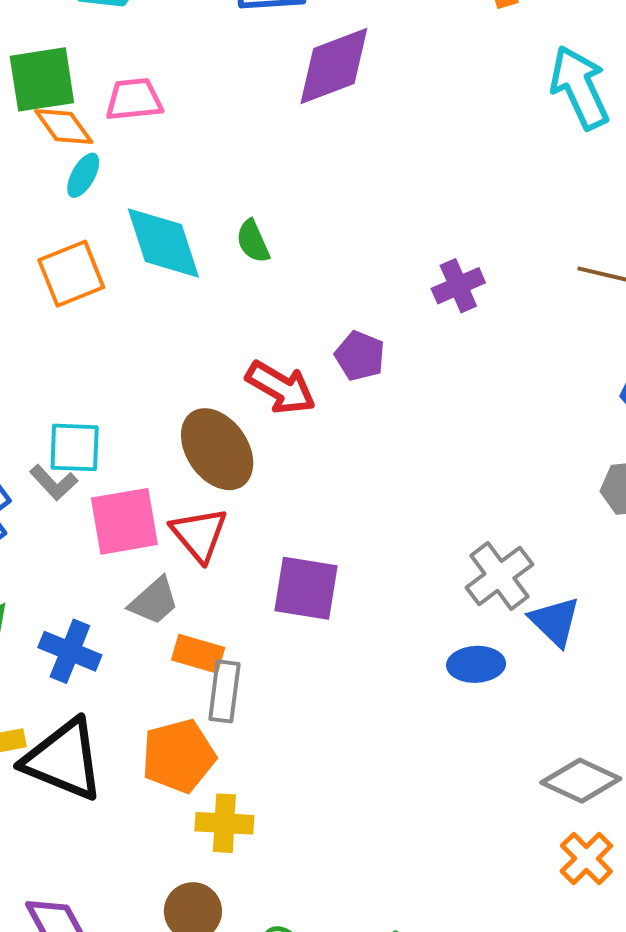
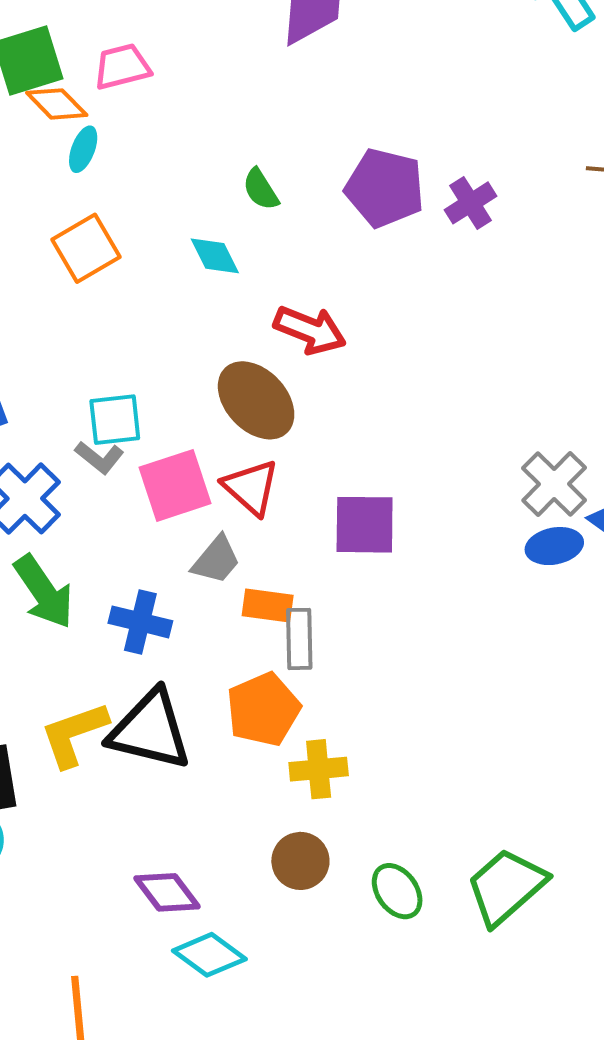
cyan diamond: (163, 243) -> (215, 256), moved, size x0.6
purple pentagon: (360, 356) -> (385, 188), moved, size x1.6
blue ellipse: (476, 664) -> (554, 546), moved

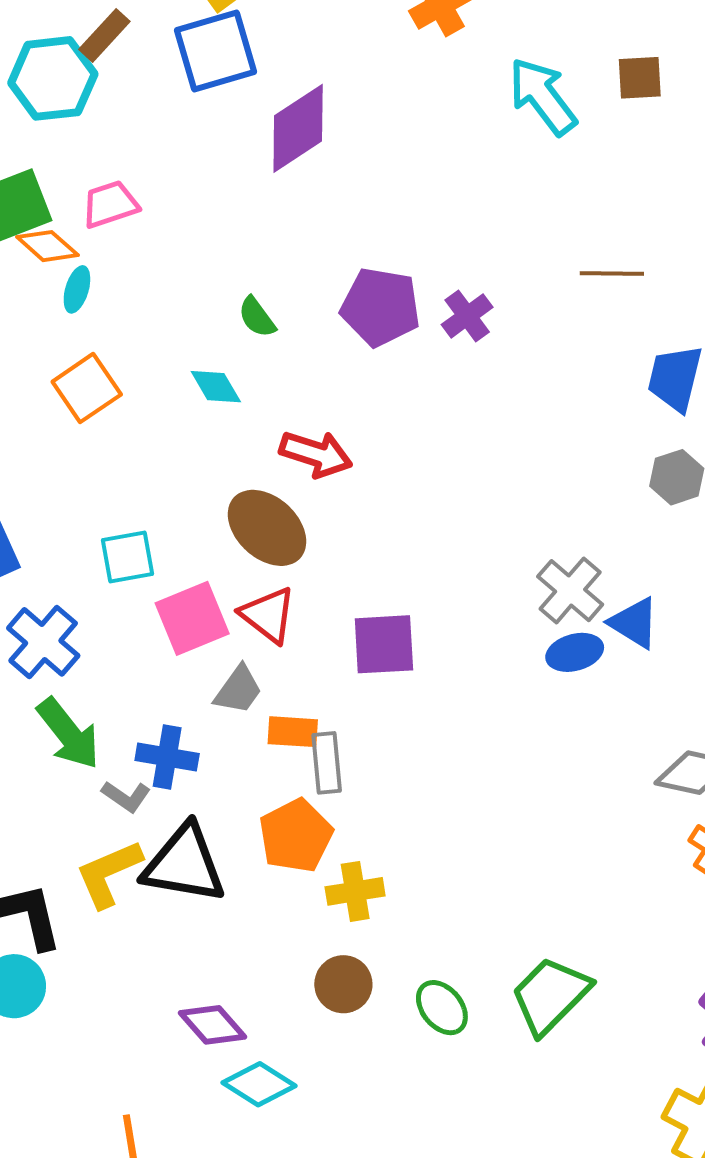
gray L-shape: (99, 457) -> (126, 796), moved

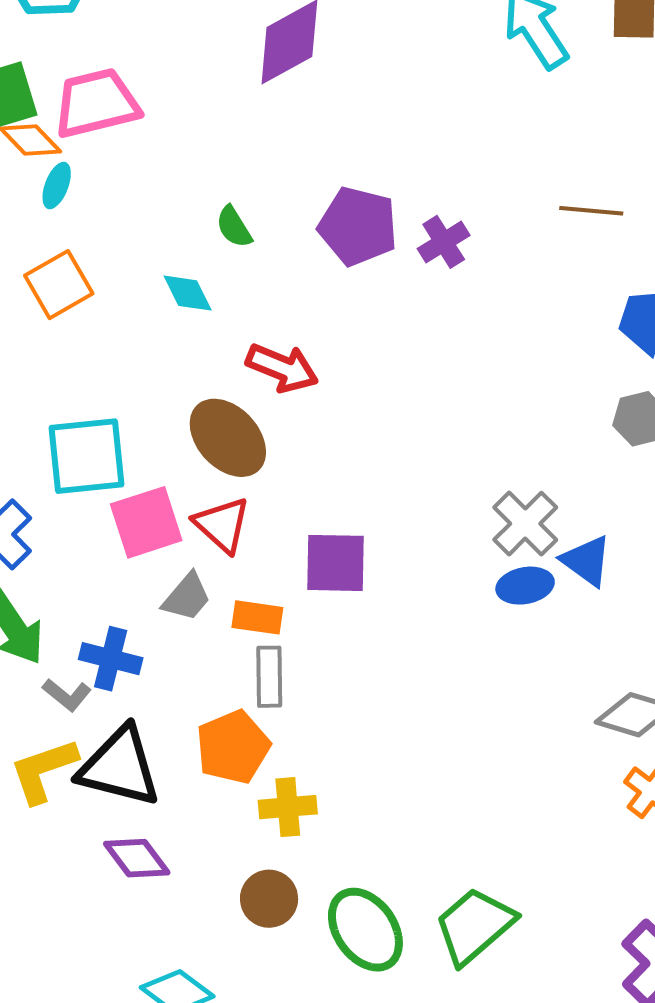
pink trapezoid: (110, 204) -> (96, 103), size x1.5
cyan square: (127, 557) -> (86, 456), size x1.5
orange rectangle: (293, 732) -> (257, 617), moved
green ellipse: (442, 1008) -> (365, 930), size x1.5
purple diamond: (213, 1025) -> (137, 858), moved

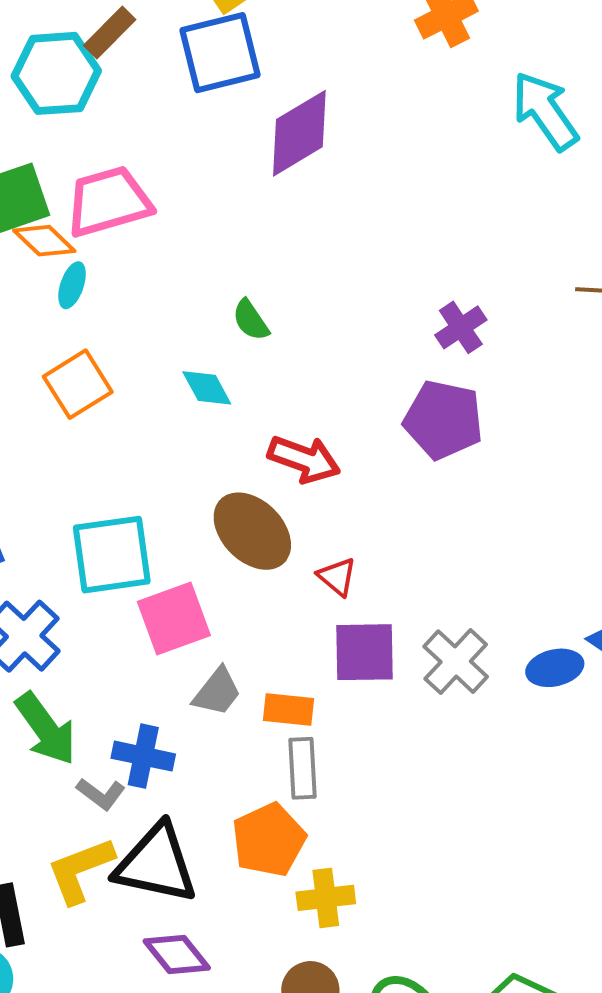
purple pentagon: (358, 226) -> (443, 420), moved
gray cross: (525, 524) -> (456, 662), moved
red triangle: (222, 525) -> (337, 577), moved, size x0.7

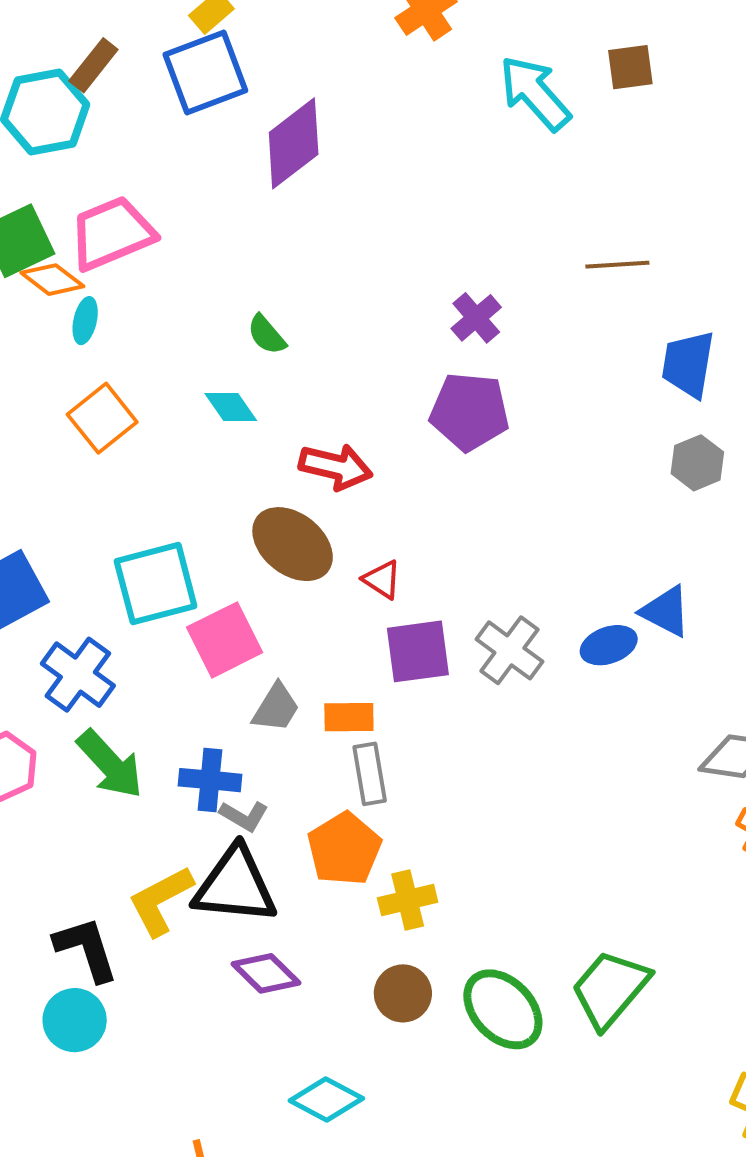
gray L-shape: (101, 794) -> (244, 816), moved

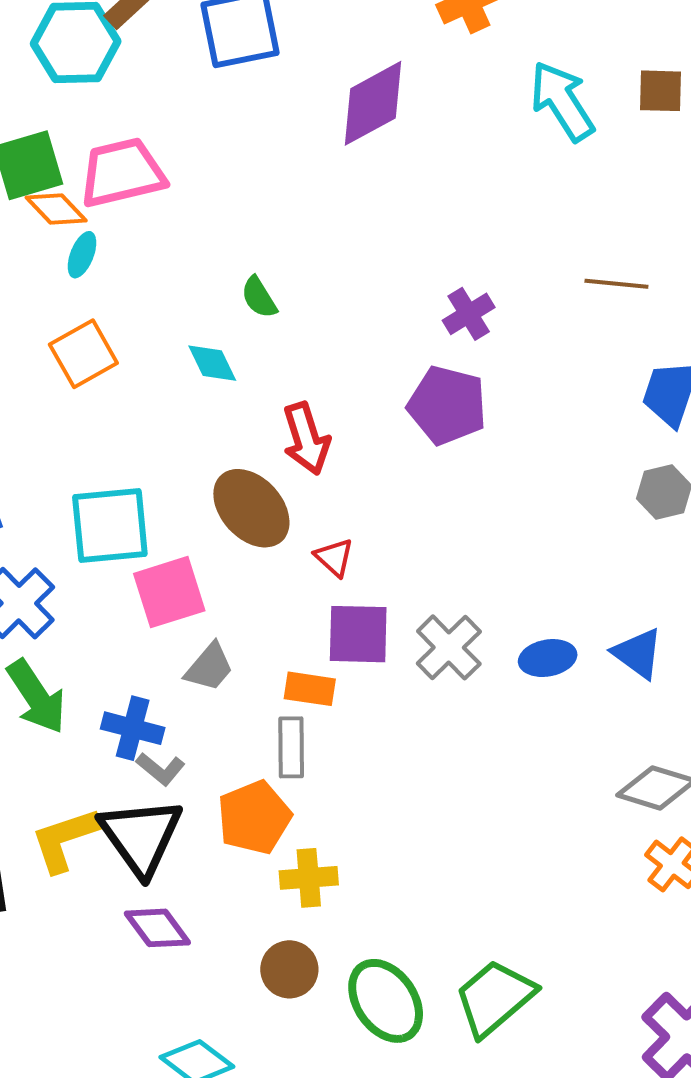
purple diamond: (294, 143) -> (373, 103), moved
red arrow: (336, 467) -> (306, 439), turned 50
blue triangle: (666, 611) -> (638, 653), moved
orange rectangle: (349, 717) -> (310, 689), moved
black triangle: (235, 886) -> (141, 836), turned 40

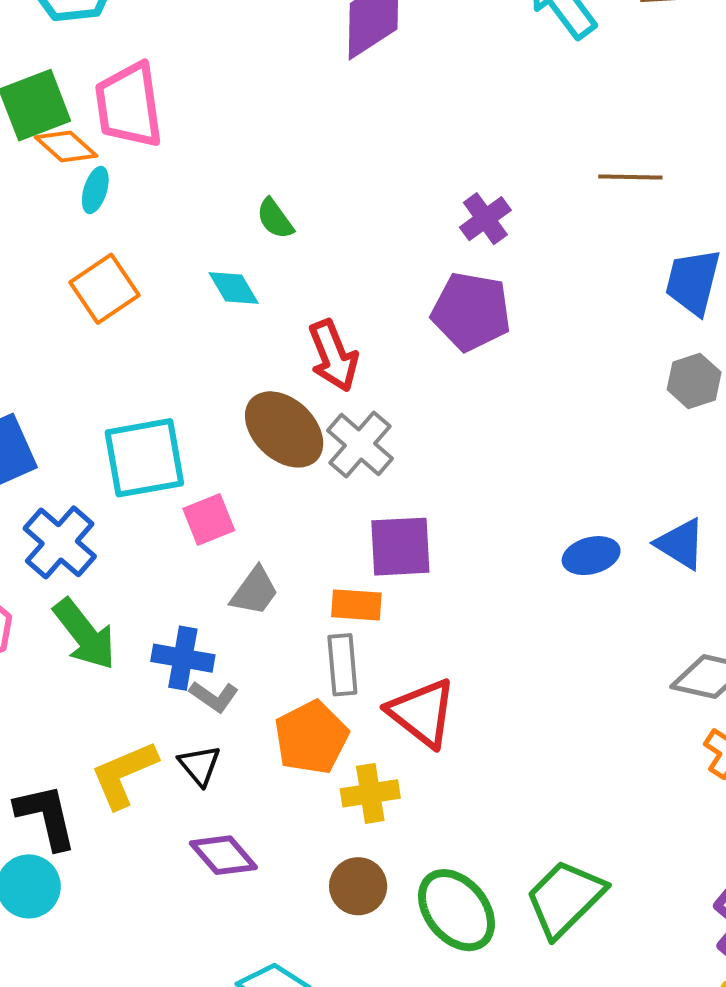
pink trapezoid: (122, 173) -> (129, 105), turned -80
red triangle: (334, 557) -> (422, 713), moved, size x1.8
pink square: (169, 592) -> (209, 520), size x0.7
gray cross: (449, 647) -> (360, 445), moved
black triangle: (141, 836) -> (200, 765), size x0.5

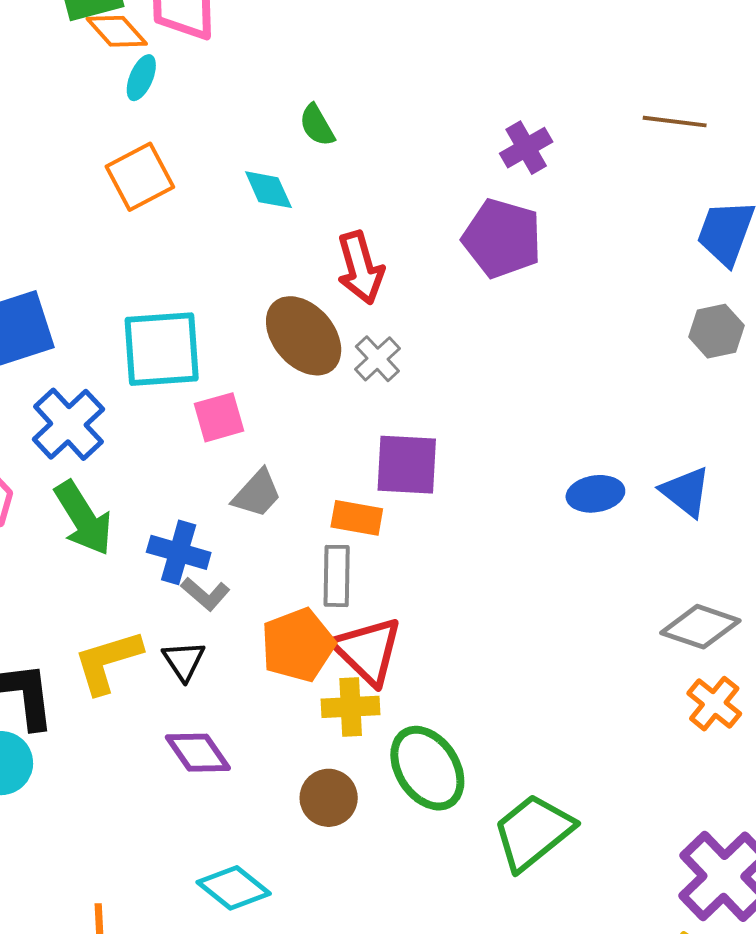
gray cross: (360, 445) -> (377, 359), size x0.7
red triangle: (422, 713) -> (368, 651), moved
green ellipse: (456, 910) -> (427, 768), moved

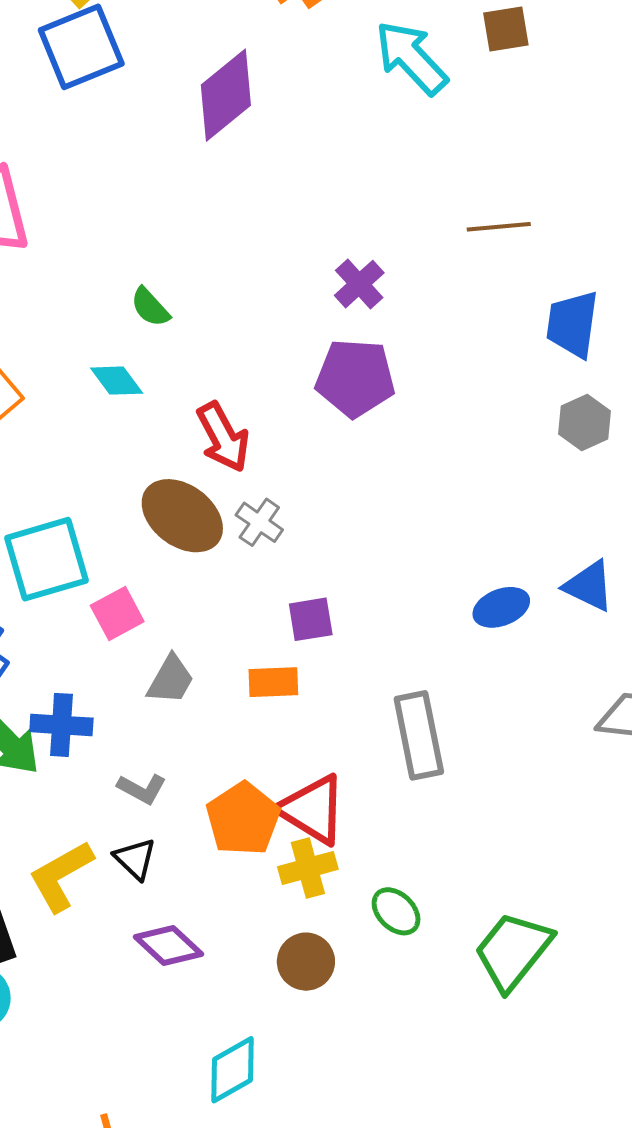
purple square: (407, 465) -> (311, 619), size x0.7
blue cross: (179, 552) -> (61, 725), moved
gray rectangle: (337, 576) -> (419, 735), moved, size x1.4
green ellipse: (427, 768) -> (396, 911), size x0.6
cyan diamond: (234, 888) -> (232, 1070), turned -56

